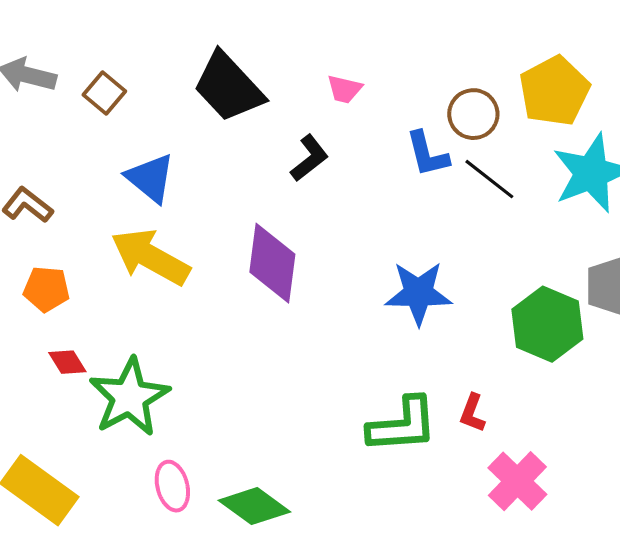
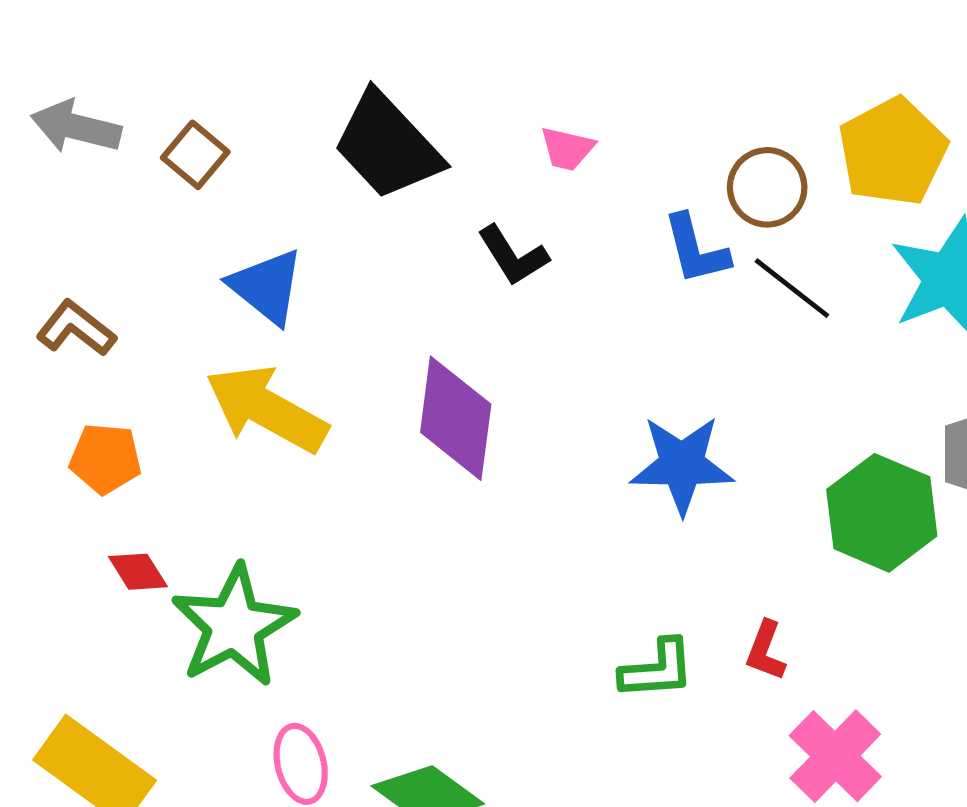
black L-shape: (309, 158) -> (513, 256), turned 96
green L-shape: (402, 425) -> (657, 669), size x0.7

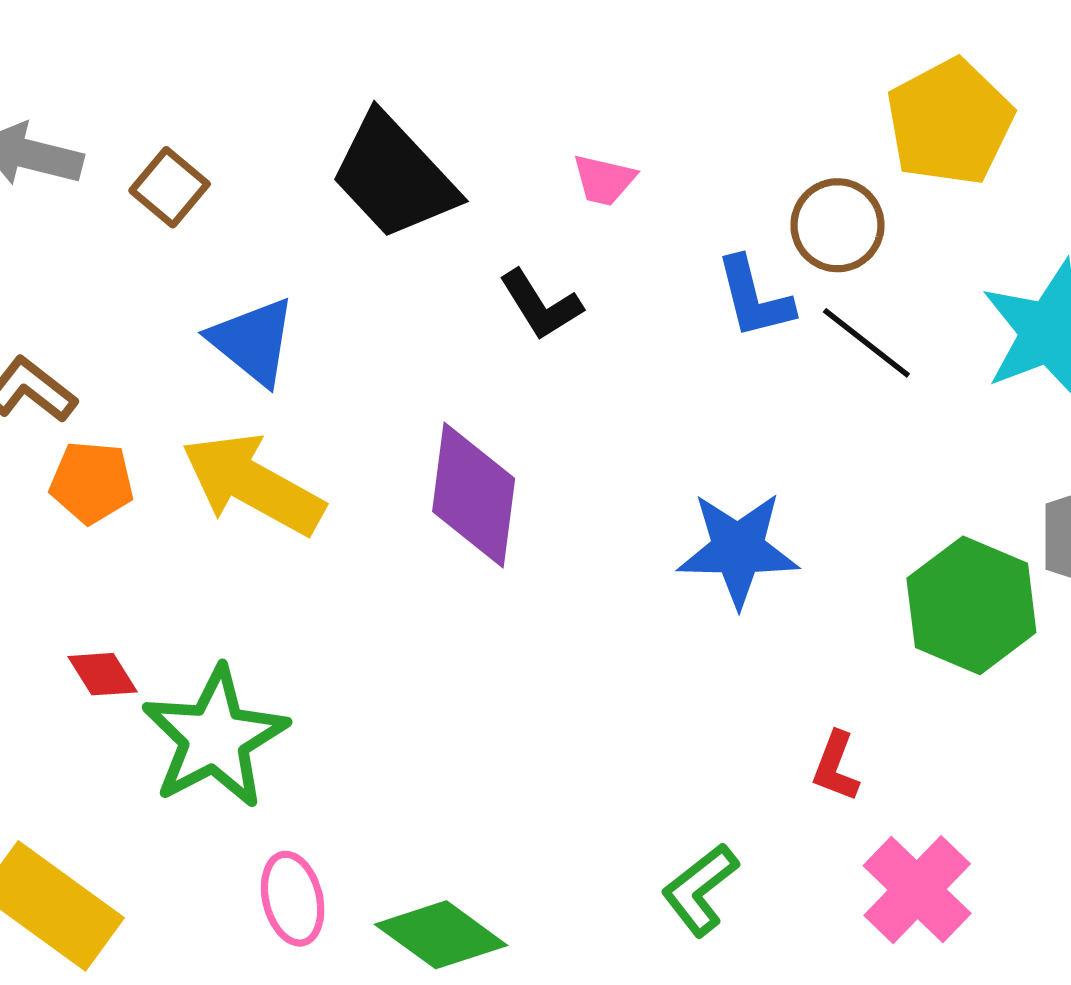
yellow pentagon: (893, 152) -> (950, 122), moved
orange pentagon: (105, 459) -> (92, 482), moved
green L-shape: (657, 669) -> (700, 890), moved, turned 146

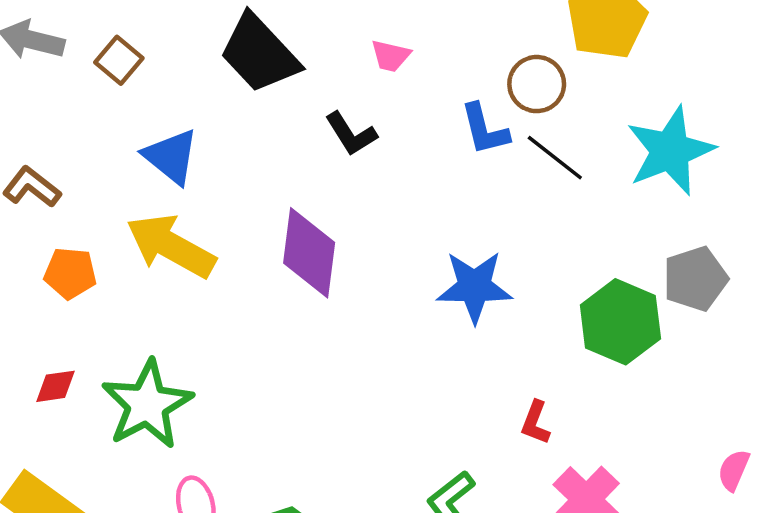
orange pentagon: (92, 482) -> (70, 273), moved
red diamond: (103, 674) -> (55, 386), moved, turned -66

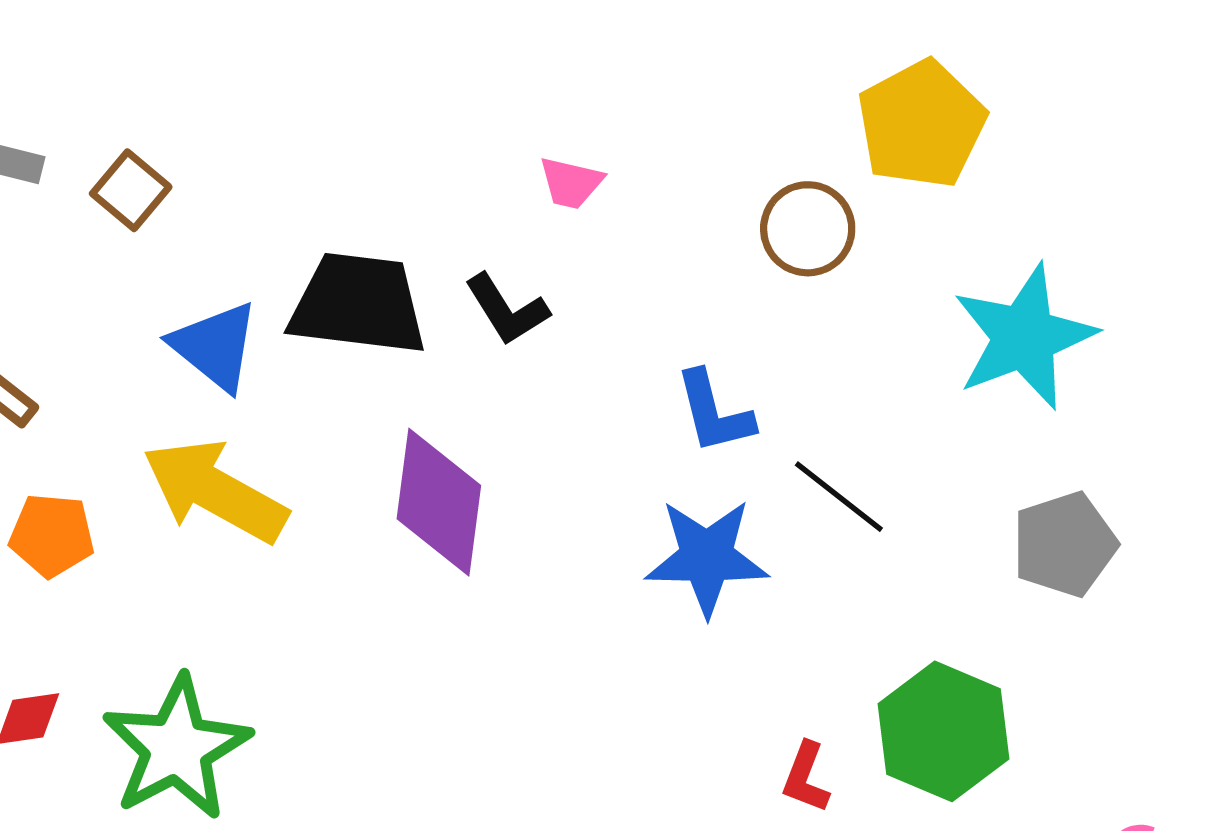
black trapezoid: (259, 53) -> (358, 304), moved, turned 140
blue L-shape: (485, 129) -> (714, 412), moved
black line: (555, 158) -> (839, 497), moved
green hexagon: (620, 322) -> (943, 731), moved

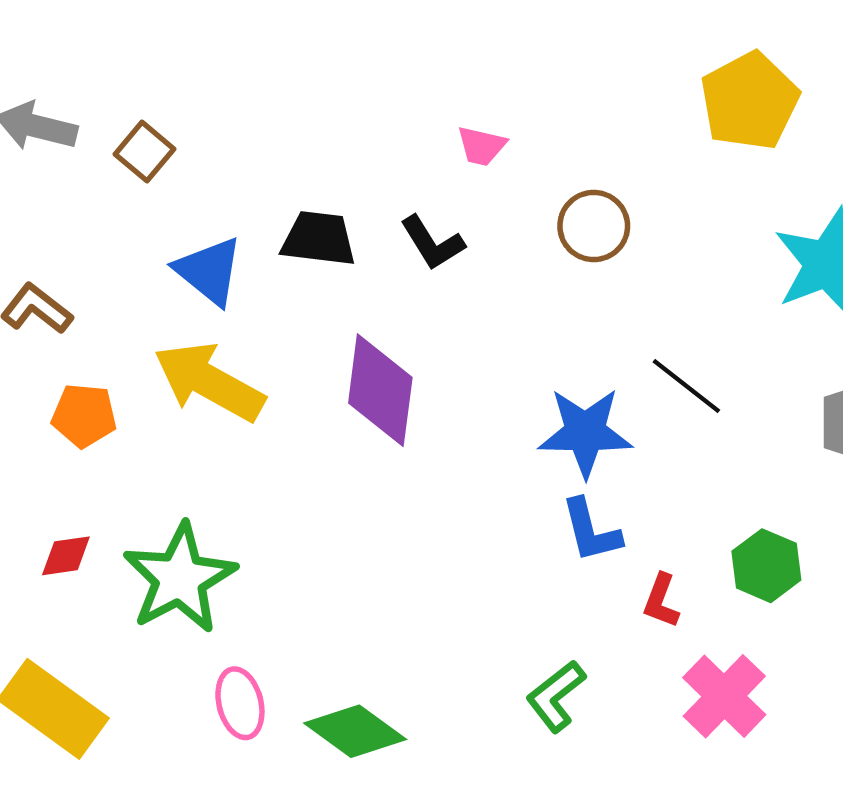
brown circle: (808, 229) -> (594, 226), moved
black trapezoid: (358, 304) -> (319, 239), size x0.7
blue L-shape: (714, 412) -> (591, 531), moved
green hexagon: (943, 731) -> (766, 566), size x0.7

